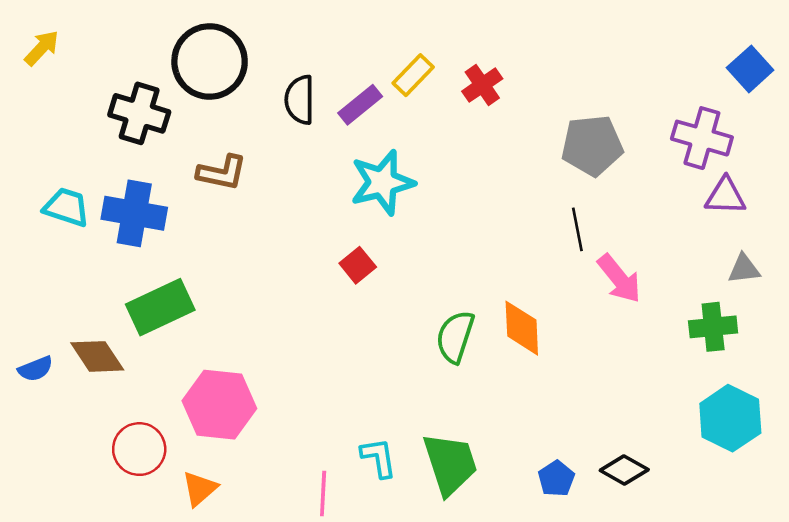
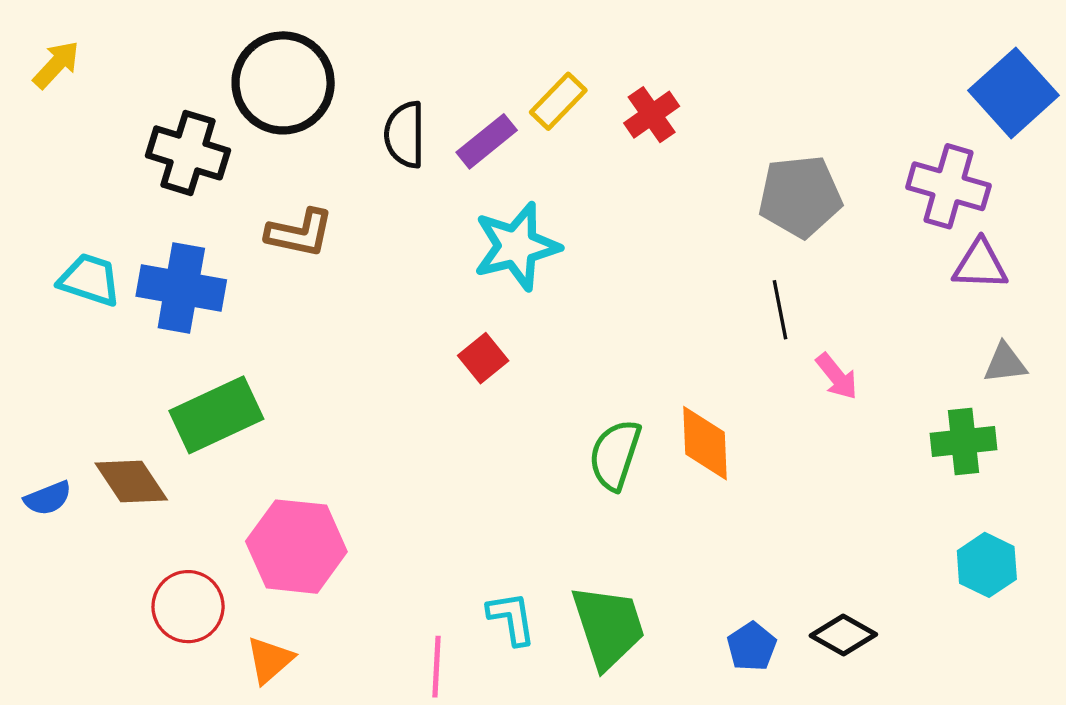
blue square: (750, 69) -> (1014, 93), size x1.4
pink arrow: (619, 279) -> (837, 376), size x0.7
cyan hexagon: (730, 418) -> (987, 565), size x0.7

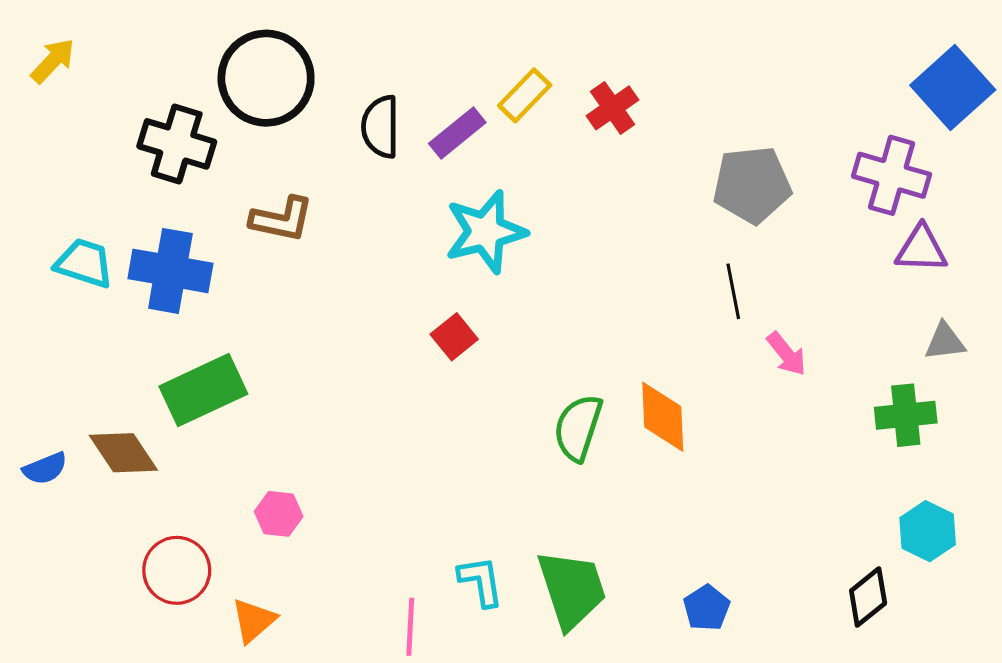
pink hexagon: (296, 547) -> (279, 514), size x0.5
black diamond: (843, 635) -> (868, 597), moved, turned -68

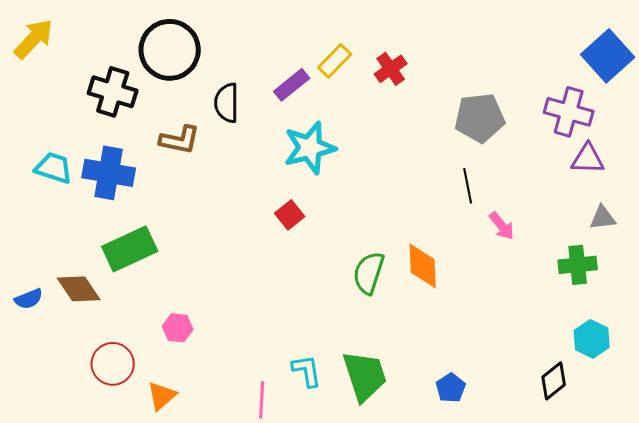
yellow arrow: (53, 61) -> (34, 39), size x1.4
black semicircle: (380, 127) -> (227, 103), moved

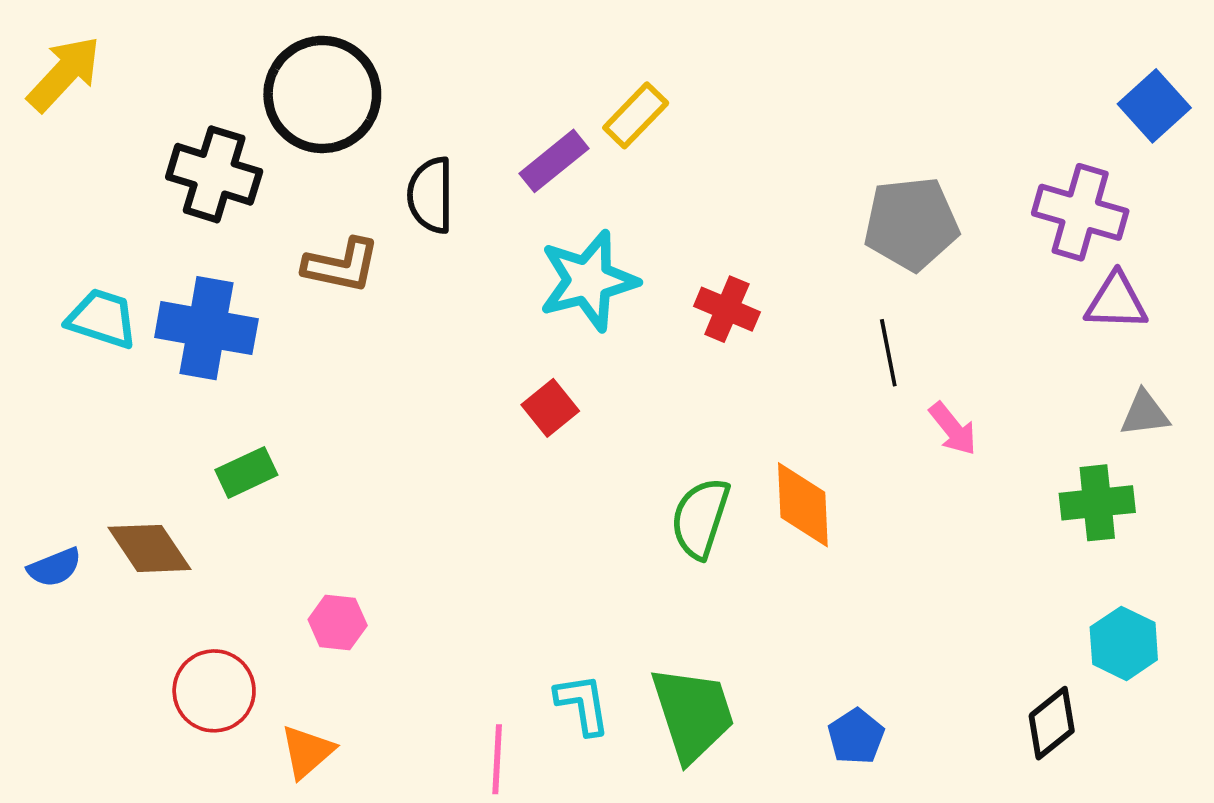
blue square: (608, 56) -> (1154, 106), size x0.7
red cross: (391, 69) -> (727, 309), moved, turned -32
green rectangle: (130, 249) -> (246, 472), size x0.6

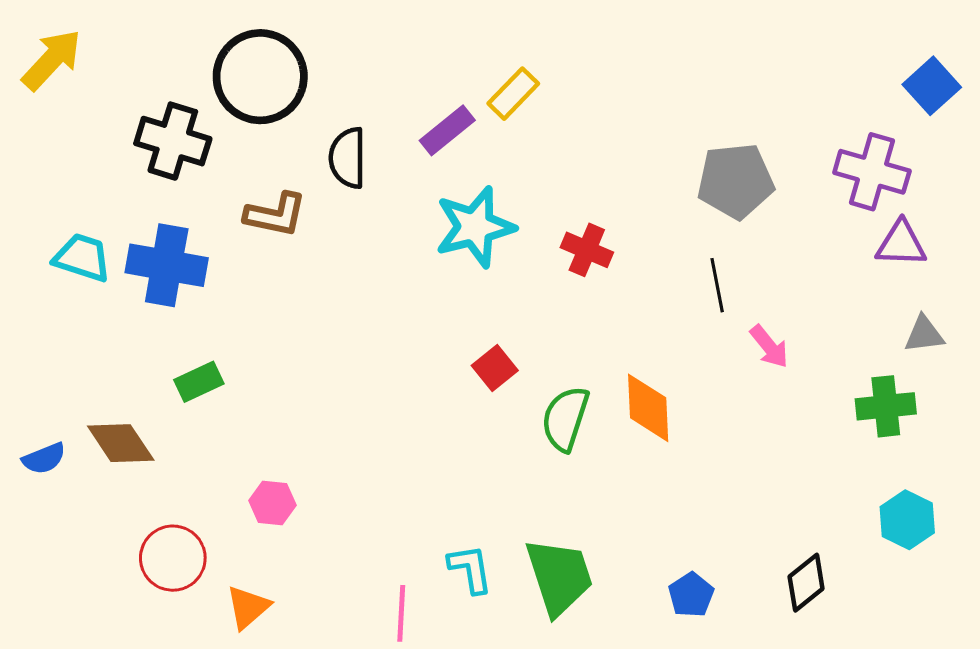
red square: (550, 408) -> (495, 368), moved
black diamond: (1052, 723) -> (806, 583), moved

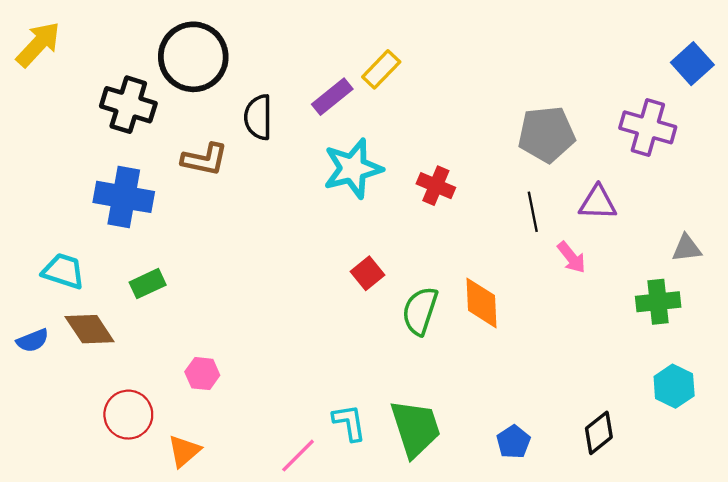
purple triangle: (901, 244) -> (598, 203), moved
cyan trapezoid: (82, 258) -> (63, 271), moved
pink line: (401, 613) -> (298, 456), turned 42

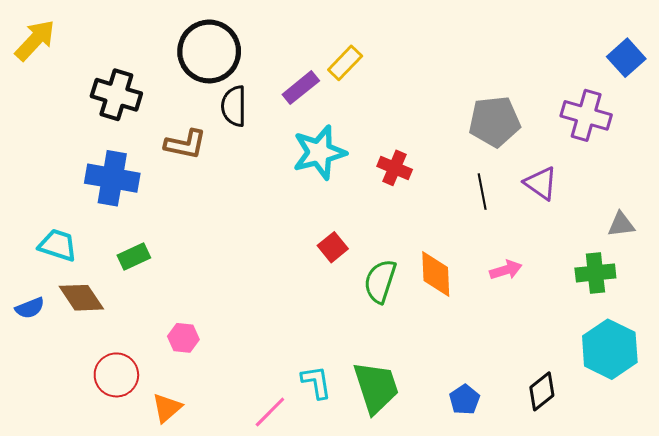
black circle: (193, 57) -> (209, 51), moved
purple triangle: (598, 203) -> (541, 183), turned 33
pink arrow: (572, 257) -> (506, 270), moved, turned -68
cyan hexagon: (674, 386) -> (610, 349), size x1.5

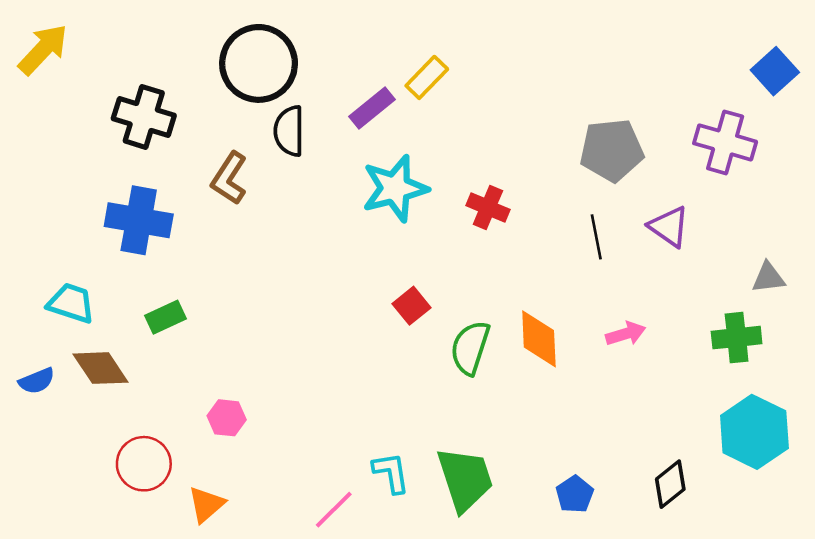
brown L-shape: (185, 144) -> (229, 178), turned 111

